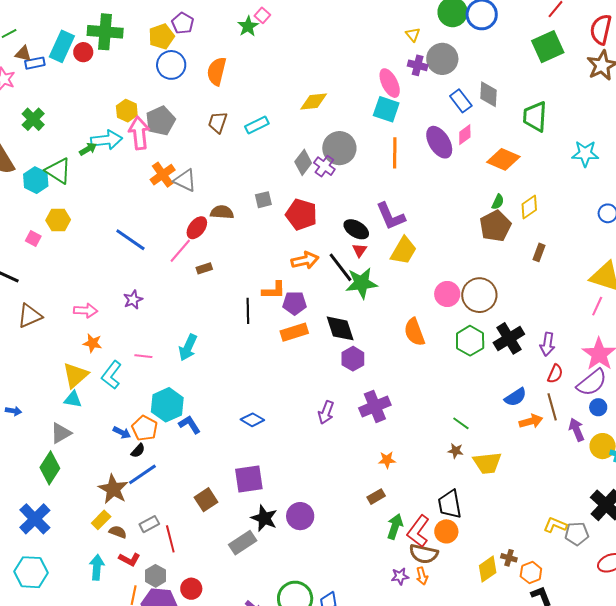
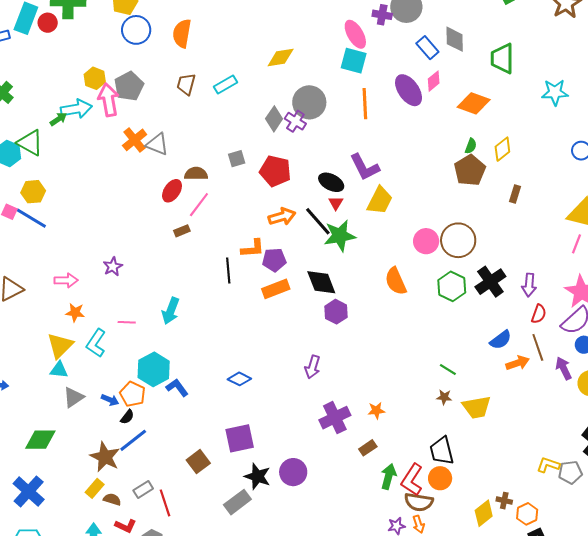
blue line: (130, 240) -> (31, 218), moved
pink line: (180, 251) -> (199, 205), moved
purple cross: (375, 406) -> (335, 418), moved
gray triangle: (61, 433) -> (73, 397), moved
green diamond: (50, 468) -> (40, 440), turned 60

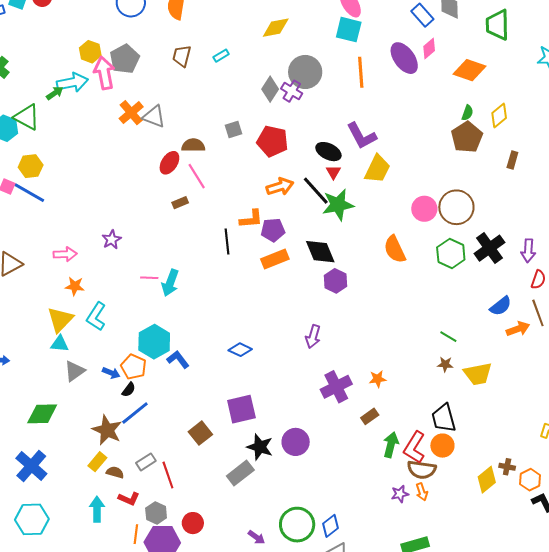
cyan rectangle: (225, 84) -> (221, 56), size x0.7
pink line: (199, 205) -> (197, 176), turned -68
pink line: (127, 322) -> (149, 278), moved

